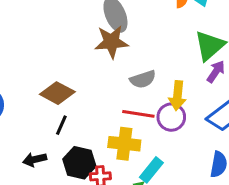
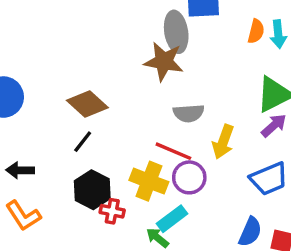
purple circle: (171, 117) -> (189, 177), moved
black arrow: (35, 160) -> (20, 170), moved

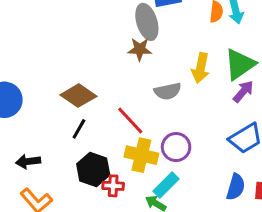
brown star: (164, 61) -> (140, 49), size x0.7
yellow arrow: (223, 142) -> (201, 68), moved
red line: (173, 151) -> (130, 121), moved, turned 32

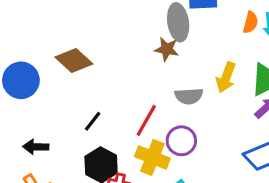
brown diamond: (78, 96) -> (74, 61), moved
red line: (130, 121) -> (146, 120), turned 64
purple circle: (176, 147) -> (181, 141), moved

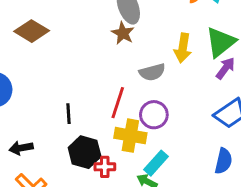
brown star: (167, 49) -> (123, 33), turned 30
brown diamond: (74, 61) -> (32, 31), moved
black line: (93, 121) -> (69, 114), turned -30

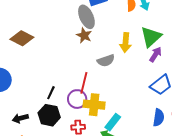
black line: (69, 114) -> (51, 93), turned 32
purple circle: (154, 115) -> (77, 99), moved
black hexagon: (85, 152) -> (49, 115), moved

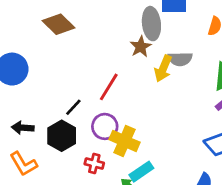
yellow arrow: (126, 43) -> (163, 69), moved
gray semicircle: (106, 61) -> (180, 59), moved
red line: (84, 83) -> (109, 87), moved

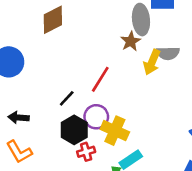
brown diamond: (58, 24) -> (53, 20), turned -72
black hexagon: (62, 136) -> (74, 130), moved
red cross: (94, 163) -> (86, 152), turned -30

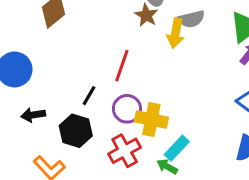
black arrow: (19, 118) -> (33, 115), moved
black hexagon: (74, 130) -> (76, 131), moved
red cross: (86, 152) -> (125, 151), size x1.5

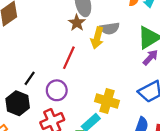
red line: (122, 66) -> (69, 58), moved
yellow cross: (151, 120) -> (107, 101), moved

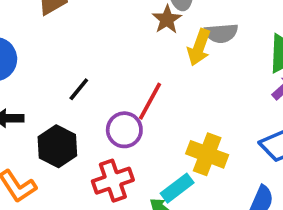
red line: (69, 58) -> (150, 101), moved
black line: (30, 78) -> (79, 89), moved

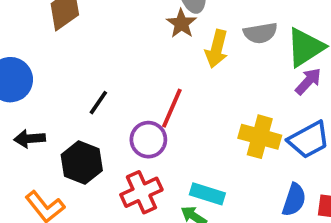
gray semicircle: (221, 33) -> (260, 33), moved
yellow cross: (207, 154) -> (260, 137), moved
cyan rectangle: (177, 188) -> (207, 194), turned 60

